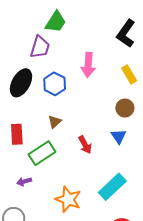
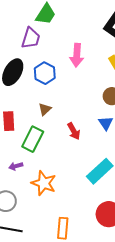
green rectangle: (42, 153) -> (33, 139), turned -30
orange star: (68, 199) -> (44, 183), moved

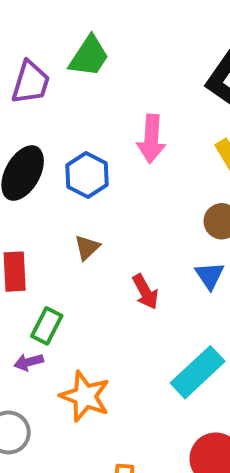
purple trapezoid: (31, 38) -> (31, 82), moved
green rectangle: (33, 139) -> (47, 326), moved, size x0.7

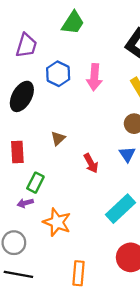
green trapezoid: (89, 56) -> (73, 23), moved
blue hexagon: (87, 175) -> (58, 74), moved

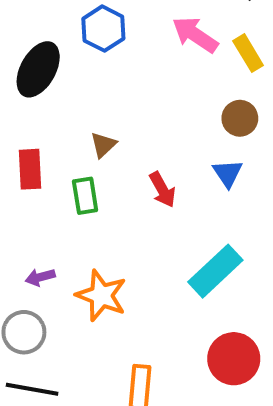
pink arrow: (94, 77) -> (195, 35), moved, turned 120
green rectangle: (35, 183) -> (85, 196), moved, turned -36
purple arrow: (25, 203) -> (40, 277), moved

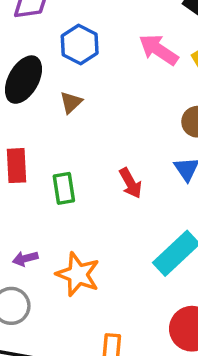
brown triangle: (103, 145) -> (71, 102), moved

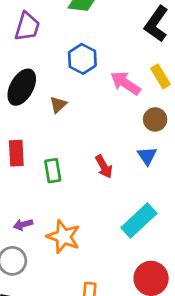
blue hexagon: (80, 44) -> (82, 59), moved
pink arrow: (159, 50) -> (125, 83), moved

